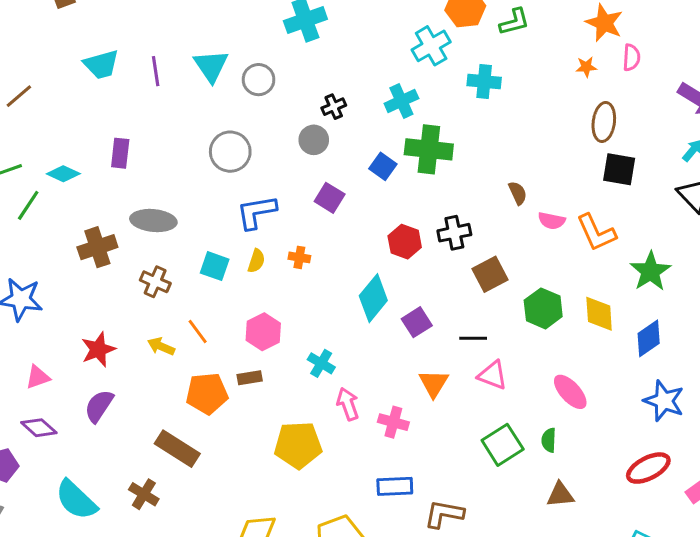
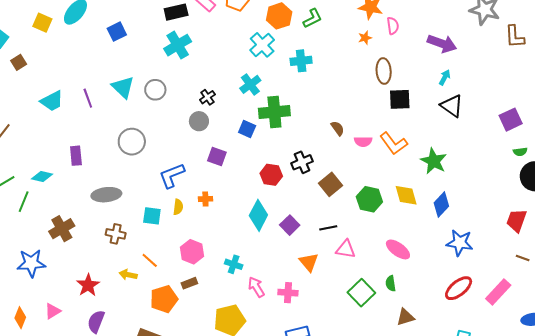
gray circle: (230, 152) -> (132, 142), moved
brown cross: (97, 247) -> (62, 229), moved

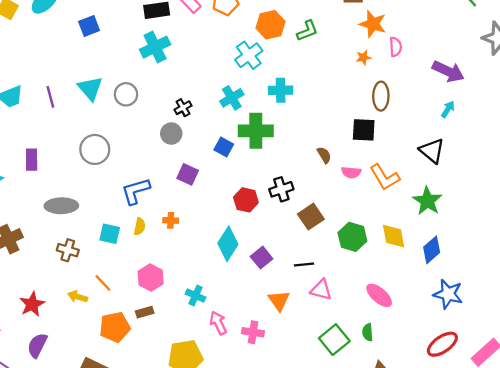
cyan cross: (301, 61) -> (281, 90), moved
black square: (400, 99) -> (364, 130), moved
black triangle: (452, 106) -> (432, 151), moved

